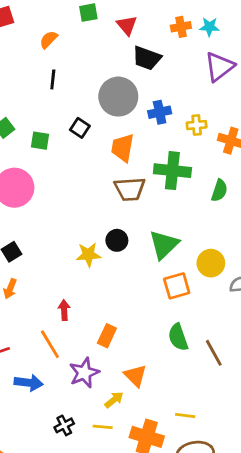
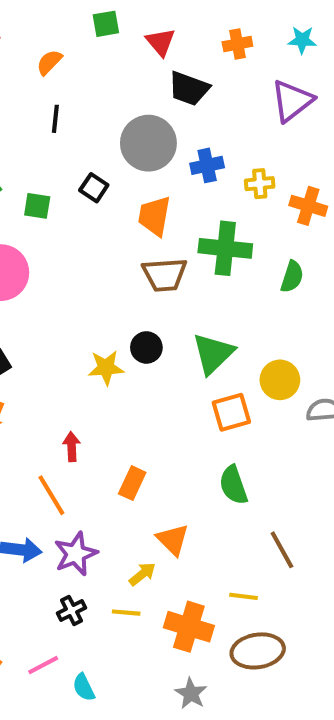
cyan star: (209, 27) -> (302, 40), moved
brown line: (214, 353) -> (282, 550), moved
purple star: (84, 373) -> (76, 554), moved

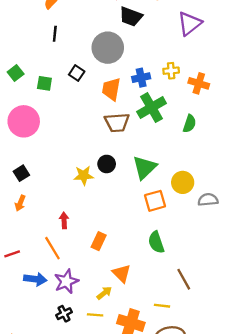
blue cross: (207, 165) -> (141, 78), moved
green cross: (225, 248) -> (152, 108), turned -36

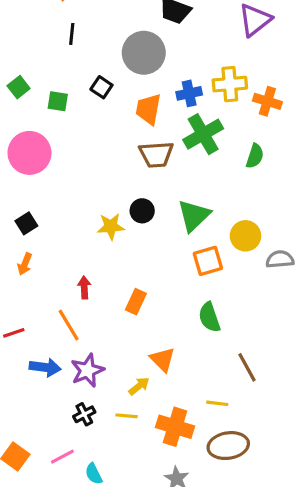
yellow cross: (171, 71) -> (230, 84), size x1.5
orange rectangle: (99, 241) -> (136, 302), moved

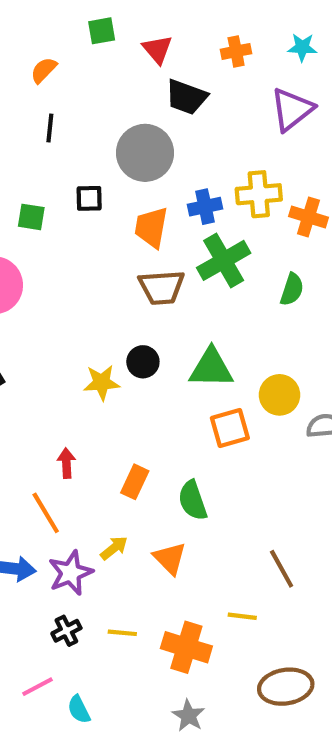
black square: (101, 87) -> (89, 198), turned -35
green triangle: (194, 216) -> (211, 368), turned 45
green semicircle: (209, 317) -> (193, 500), moved
yellow arrow: (139, 386) -> (114, 548), moved
brown ellipse: (228, 446) -> (286, 687), moved

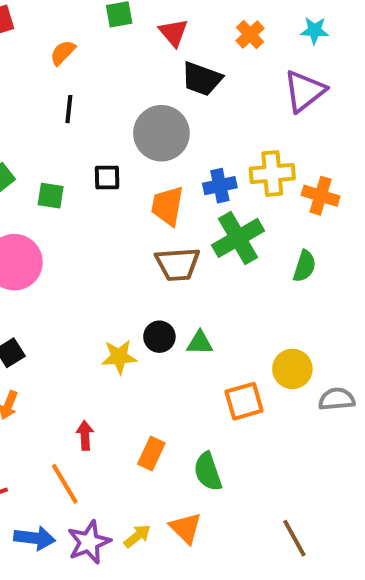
orange cross: (236, 51) -> (250, 35), turned -32
green triangle: (211, 368) -> (200, 343), moved, size x0.6
yellow arrow: (114, 548) -> (137, 536), moved

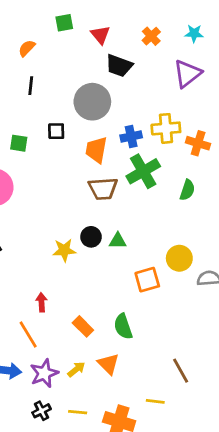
orange rectangle: (151, 454) -> (83, 326), moved, turned -70

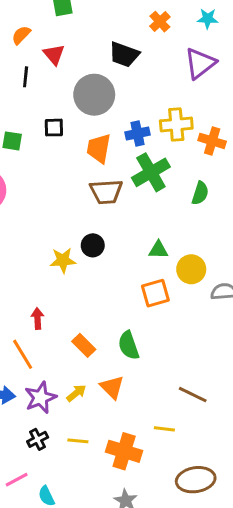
red triangle: (100, 35) -> (54, 54), moved
green triangle: (118, 241) -> (158, 250), moved
brown line: (181, 371) -> (193, 395), turned -35

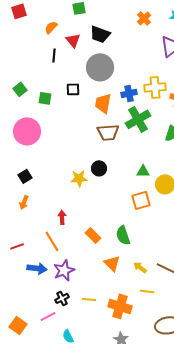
black trapezoid: (124, 54) -> (100, 34), moved
yellow arrow: (76, 393) -> (140, 267), moved, turned -104
pink line: (17, 480) -> (48, 316), moved

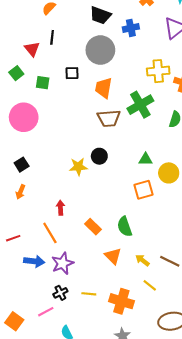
red triangle: (73, 40) -> (32, 49), moved
blue cross: (129, 93) -> (131, 28), moved
yellow line: (147, 291) -> (150, 285), turned 32

